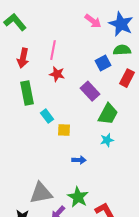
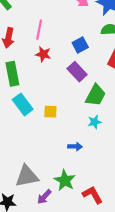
blue square: (103, 63) -> (80, 45), moved
cyan rectangle: (47, 116) -> (23, 104), moved, size x1.5
blue arrow: (79, 160) -> (75, 147), moved

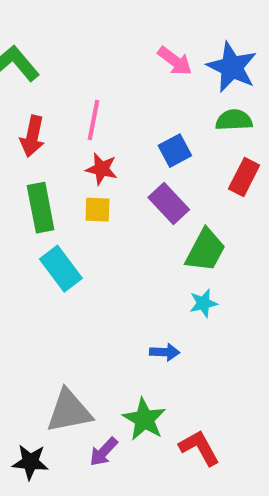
yellow square: (50, 112) -> (98, 210), moved

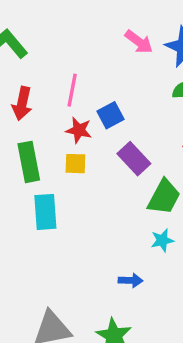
blue square: (175, 151) -> (111, 115), moved
cyan rectangle: (61, 269) -> (45, 212), turned 33

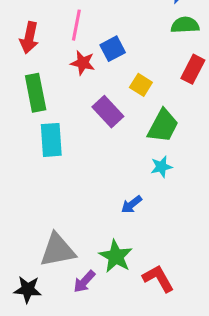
purple rectangle: (134, 159) -> (108, 112), moved
yellow square: (75, 164) -> (141, 85), moved, turned 30
blue arrow: (131, 280) -> (132, 204), turned 140

